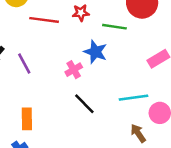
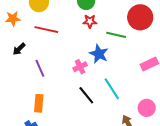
red line: (44, 20) -> (46, 30), moved
purple line: (24, 64) -> (40, 68), moved
cyan line: (134, 98) -> (112, 89), moved, turned 60

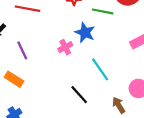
black line: (86, 95) -> (79, 95), moved
orange rectangle: (39, 103) -> (14, 79), moved, turned -60

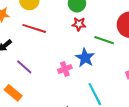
purple line: (22, 50) -> (24, 67), turned -30

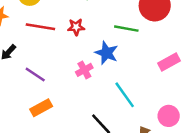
red star: (79, 24) -> (76, 27), moved
orange rectangle: (13, 93) -> (41, 108), moved, turned -60

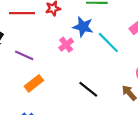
cyan line: (125, 95) -> (108, 43), moved

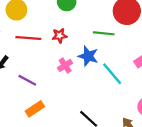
pink cross: (66, 45) -> (65, 65), moved

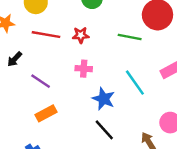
blue star: (88, 56) -> (104, 99), moved
pink cross: (65, 65) -> (84, 69), turned 32

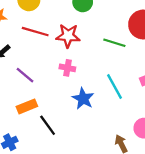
red star: (81, 35) -> (68, 36), size x1.5
black line: (104, 130) -> (48, 125), moved

